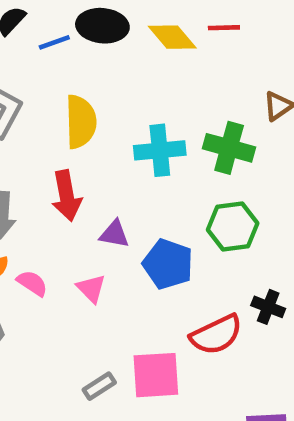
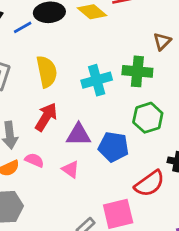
red arrow: (67, 196) -> (46, 117), turned -128
purple triangle: (114, 234) -> (79, 135), size x1.4
pink semicircle: (32, 283) -> (34, 160), moved

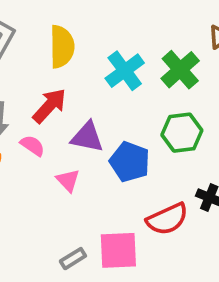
green cross: (137, 71) -> (180, 70), turned 32
cyan cross: (97, 80) -> (125, 71), turned -32
pink semicircle: (34, 160) -> (33, 146), moved

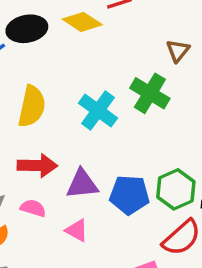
yellow semicircle: (62, 47) -> (32, 106), turned 30
red arrow: (49, 106) -> (37, 166), turned 66
green hexagon: (182, 133) -> (176, 189), moved

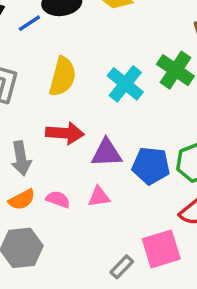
pink semicircle: (33, 208) -> (58, 199), moved
pink triangle: (77, 230) -> (99, 197), turned -40

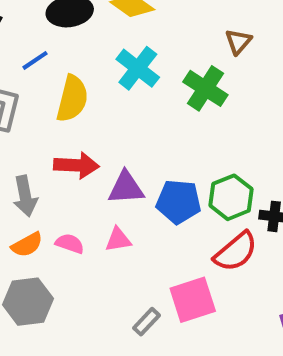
blue line: (29, 23) -> (35, 60), moved
cyan cross: (125, 84) -> (138, 68), moved

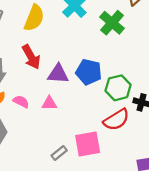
red arrow: (76, 165) -> (31, 57), turned 50
blue pentagon: (179, 202) -> (89, 72), moved

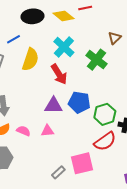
red arrow: (31, 57) -> (59, 74), moved

